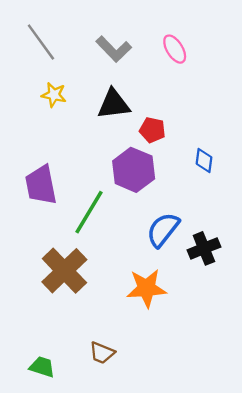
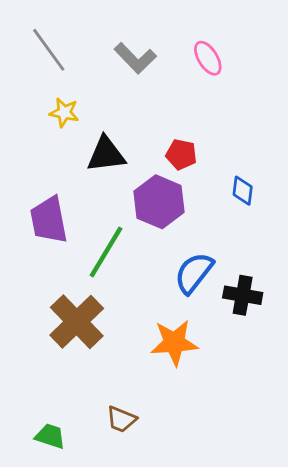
black triangle: (114, 104) -> (106, 154), moved
black cross: (204, 248) -> (243, 295), turned 32

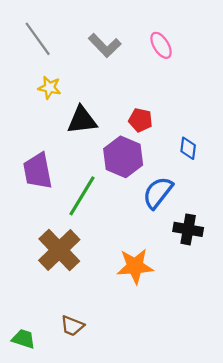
blue semicircle: (194, 273) -> (158, 193), moved
brown trapezoid: (121, 419) -> (72, 326), moved
green trapezoid: (50, 436) -> (24, 339), moved

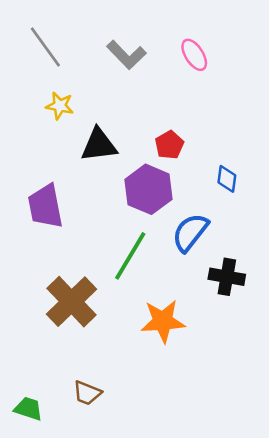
red pentagon: (140, 120) -> (169, 145), turned 30
green line: (82, 196) -> (130, 256), moved

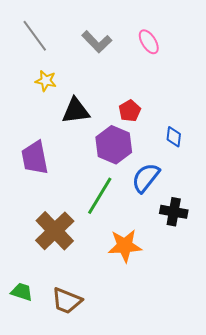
brown trapezoid: (87, 393) -> (67, 301), size x1.4
green trapezoid: (28, 409) -> (22, 292), moved

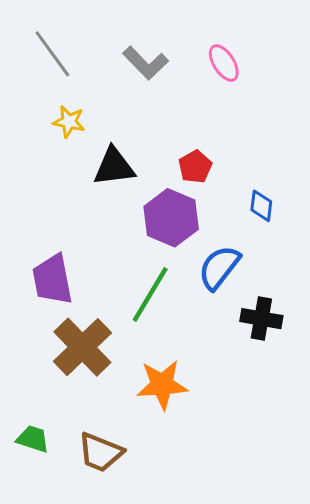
purple trapezoid: (35, 158) -> (52, 279), moved
orange star: (125, 246) -> (162, 385), moved

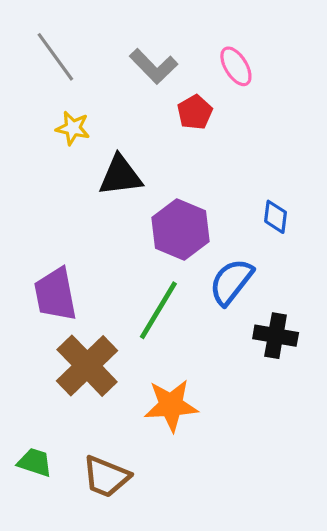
red pentagon: (195, 167) -> (195, 112), moved

